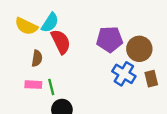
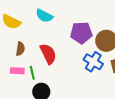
cyan semicircle: (50, 23) -> (44, 16), moved, turned 84
red semicircle: (61, 42) -> (48, 54), moved

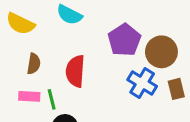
purple pentagon: (81, 33) -> (124, 40), turned -30
red semicircle: (48, 54) -> (75, 71), turned -150

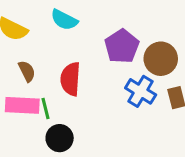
brown semicircle: (34, 64) -> (27, 71), turned -36
pink rectangle: (29, 96) -> (22, 105), size x1.5

